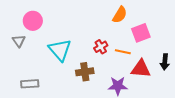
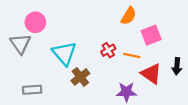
gray triangle: (19, 41) -> (20, 44), size x1.5
red triangle: (141, 69) -> (151, 74), turned 30
brown cross: (85, 72) -> (80, 77), moved, turned -30

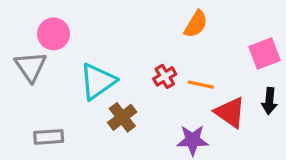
pink square: (151, 35) -> (265, 54), moved
cyan triangle: (64, 53) -> (98, 81), turned 36

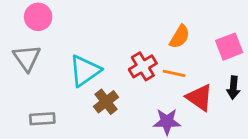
orange semicircle: (196, 24) -> (180, 37), moved
pink circle: (54, 34) -> (38, 17), moved
red cross: (165, 76) -> (143, 66), size x1.4

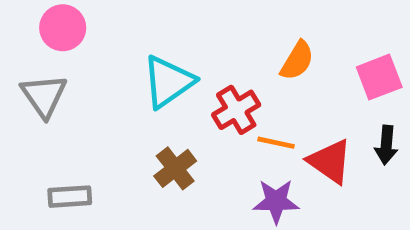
cyan triangle: (85, 71) -> (168, 82), moved
orange line: (174, 73) -> (276, 143), moved

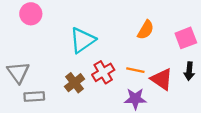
gray triangle: (44, 96) -> (18, 72), moved
red cross: (236, 110) -> (103, 72), moved
brown cross: (175, 168) -> (74, 83), moved

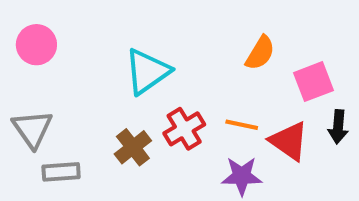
pink circle: (31, 14) -> (36, 45), moved
pink square: (186, 38) -> (314, 82), moved

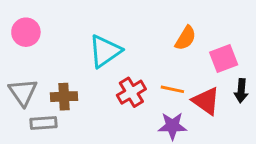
brown cross: (133, 147) -> (64, 97), moved, turned 35

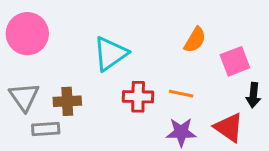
pink circle: (26, 32) -> (27, 34), size x1.4
red cross: (131, 92) -> (138, 97), turned 32
red triangle: (206, 101) -> (229, 127), moved

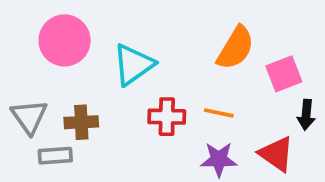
pink circle: (27, 34) -> (65, 40), moved
orange semicircle: (195, 40) -> (236, 48), size x1.4

